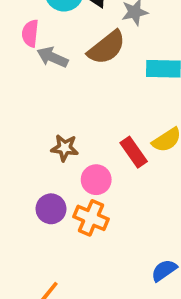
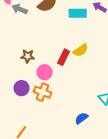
red rectangle: (134, 152) -> (64, 57), turned 63

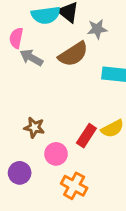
orange cross: (43, 92) -> (74, 186), moved

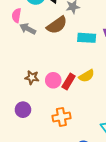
pink circle: (56, 154) -> (53, 80), moved
orange cross: (74, 186) -> (61, 117), turned -36

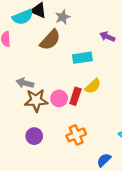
gray arrow: (28, 29) -> (25, 83), moved
cyan rectangle: (87, 38) -> (82, 58), moved
brown star: (32, 77) -> (36, 100), size x1.5

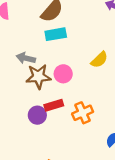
cyan rectangle: (82, 58) -> (56, 34), moved
red rectangle: (75, 96) -> (54, 105), moved, turned 56

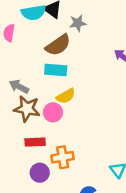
yellow semicircle: (99, 60) -> (66, 96), moved
purple circle: (37, 115) -> (40, 173), moved

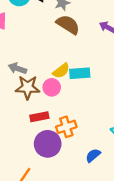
brown semicircle: (58, 45) -> (68, 24), moved, turned -105
cyan rectangle: (56, 70) -> (80, 73), moved
purple circle: (40, 173) -> (48, 144), size x1.5

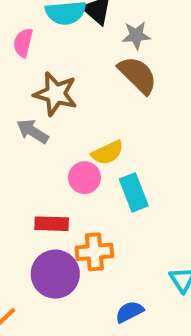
cyan rectangle: (80, 73) -> (134, 192), moved, turned 60
brown star: (28, 87) -> (56, 94), moved

